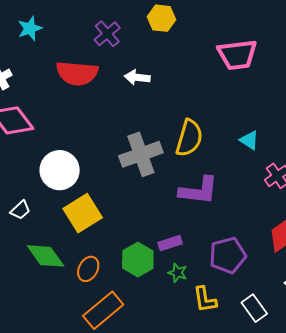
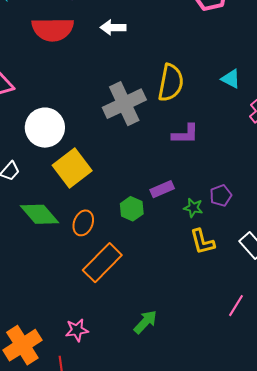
purple L-shape: (199, 191) -> (185, 134), size x0.7
purple pentagon: (228, 255) -> (221, 196), size x0.6
green hexagon: (138, 260) -> (132, 209), size x0.7
green star: (178, 273) -> (193, 208), moved

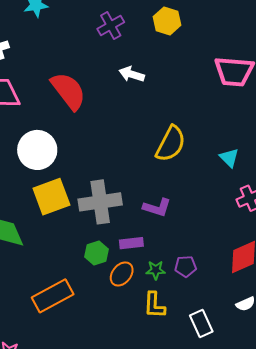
red semicircle: (53, 29) -> (68, 91), moved, turned -144
gray cross: (124, 104) -> (100, 202), moved
purple L-shape: (185, 134) -> (157, 208), moved
green star: (193, 208) -> (156, 270), turned -30
orange ellipse: (83, 223) -> (122, 274), moved

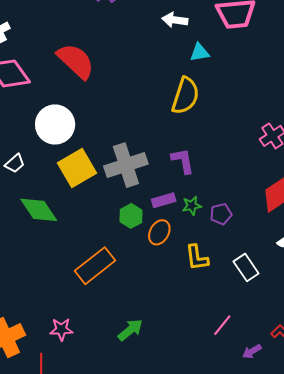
white arrow: (132, 74) -> (175, 20), moved
cyan triangle: (229, 158) -> (200, 52), moved, turned -45
purple L-shape: (157, 208) -> (183, 161), turned -108
green star: (156, 270) -> (192, 206), moved

